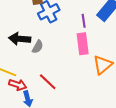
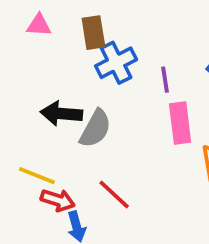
purple line: (84, 21) -> (165, 80), moved
gray semicircle: (38, 47) -> (95, 129), size x1.5

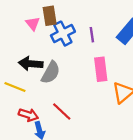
pink triangle: (39, 25) -> (33, 23), moved, turned 48
purple line: (165, 80) -> (92, 35), moved
yellow line: (37, 176) -> (15, 87), moved

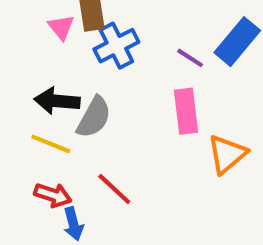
purple line: (92, 35) -> (190, 58), moved, turned -48
yellow line: (15, 87) -> (51, 144), moved

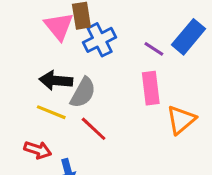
pink triangle: (61, 27) -> (59, 26), size x1.5
red line: (114, 189) -> (94, 129), moved
red arrow: (53, 195) -> (38, 150), moved

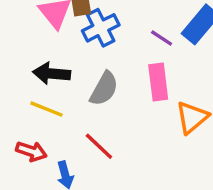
gray semicircle: (83, 93) -> (104, 89), moved
red line: (94, 129) -> (99, 146), moved

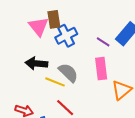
gray semicircle: (104, 89) -> (68, 73), turned -75
yellow line: (47, 109) -> (55, 82), moved

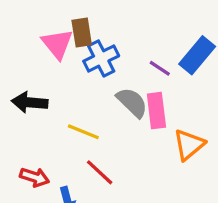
black arrow: (36, 63) -> (30, 102), moved
gray semicircle: (68, 73) -> (132, 102), moved

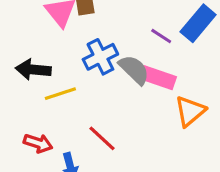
blue cross: (101, 59) -> (100, 57), moved
pink rectangle: (156, 111) -> (158, 78), turned -64
yellow line: (83, 132) -> (60, 94), moved, turned -40

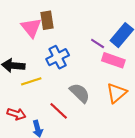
gray semicircle: (134, 70) -> (80, 93), moved
pink rectangle: (158, 78) -> (113, 60), moved

